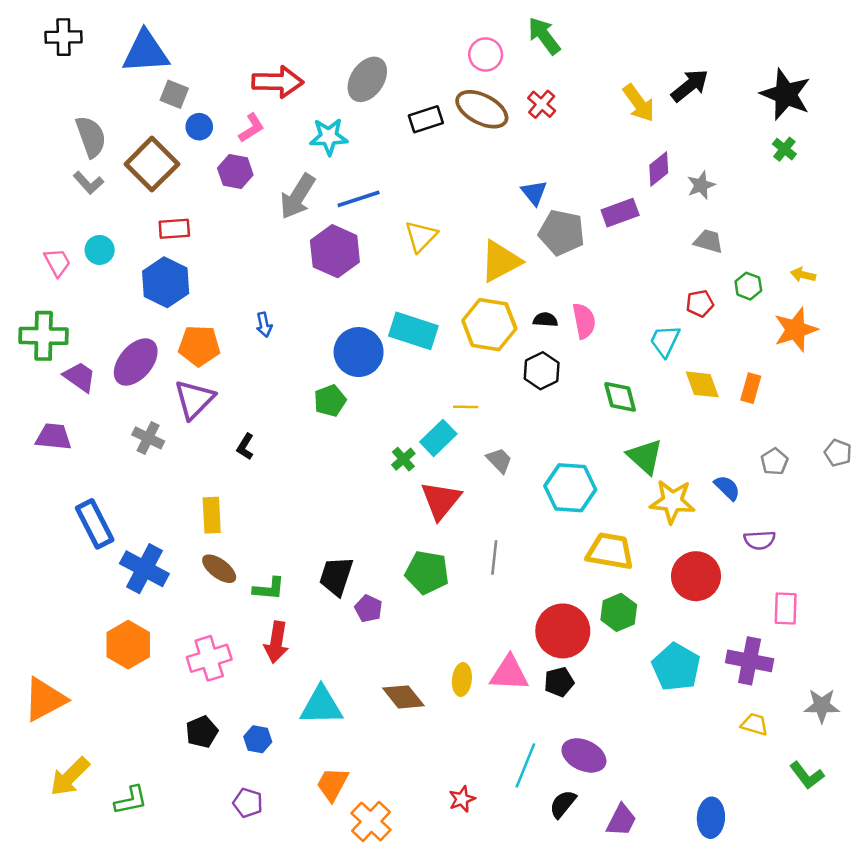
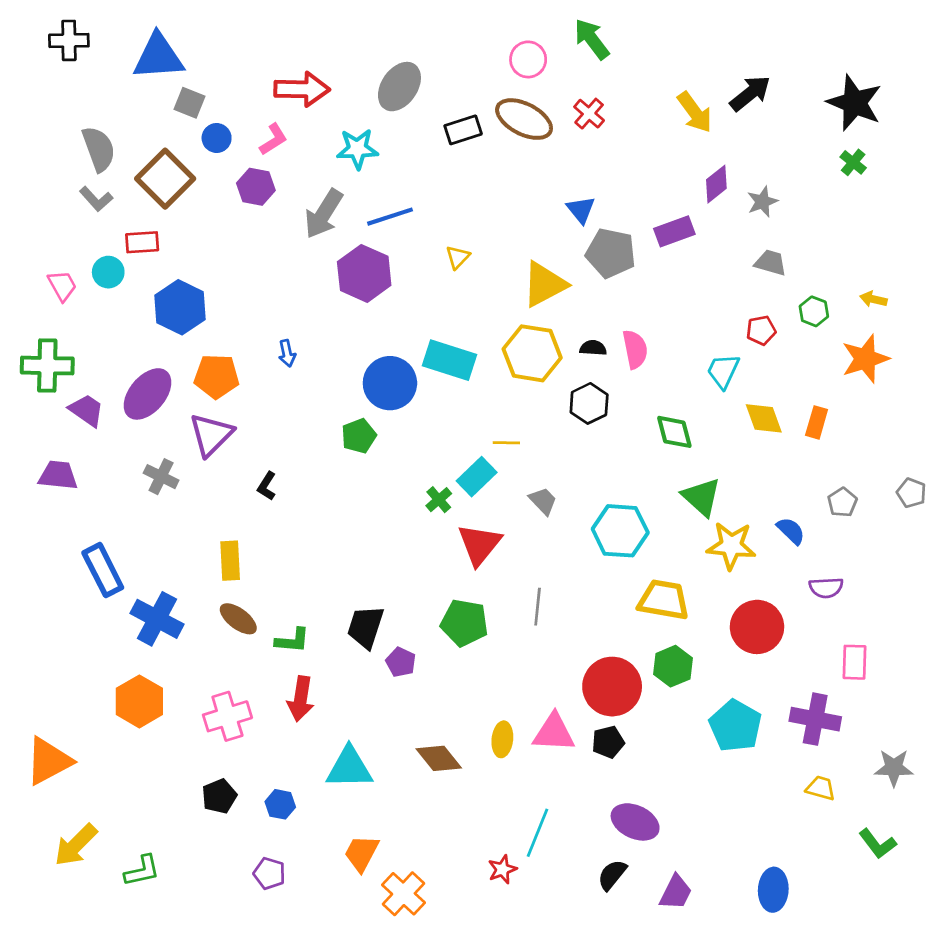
red rectangle: (174, 229) -> (142, 242), moved
yellow triangle: (421, 236) -> (458, 257), size x0.7
cyan line: (525, 765) -> (538, 833), moved

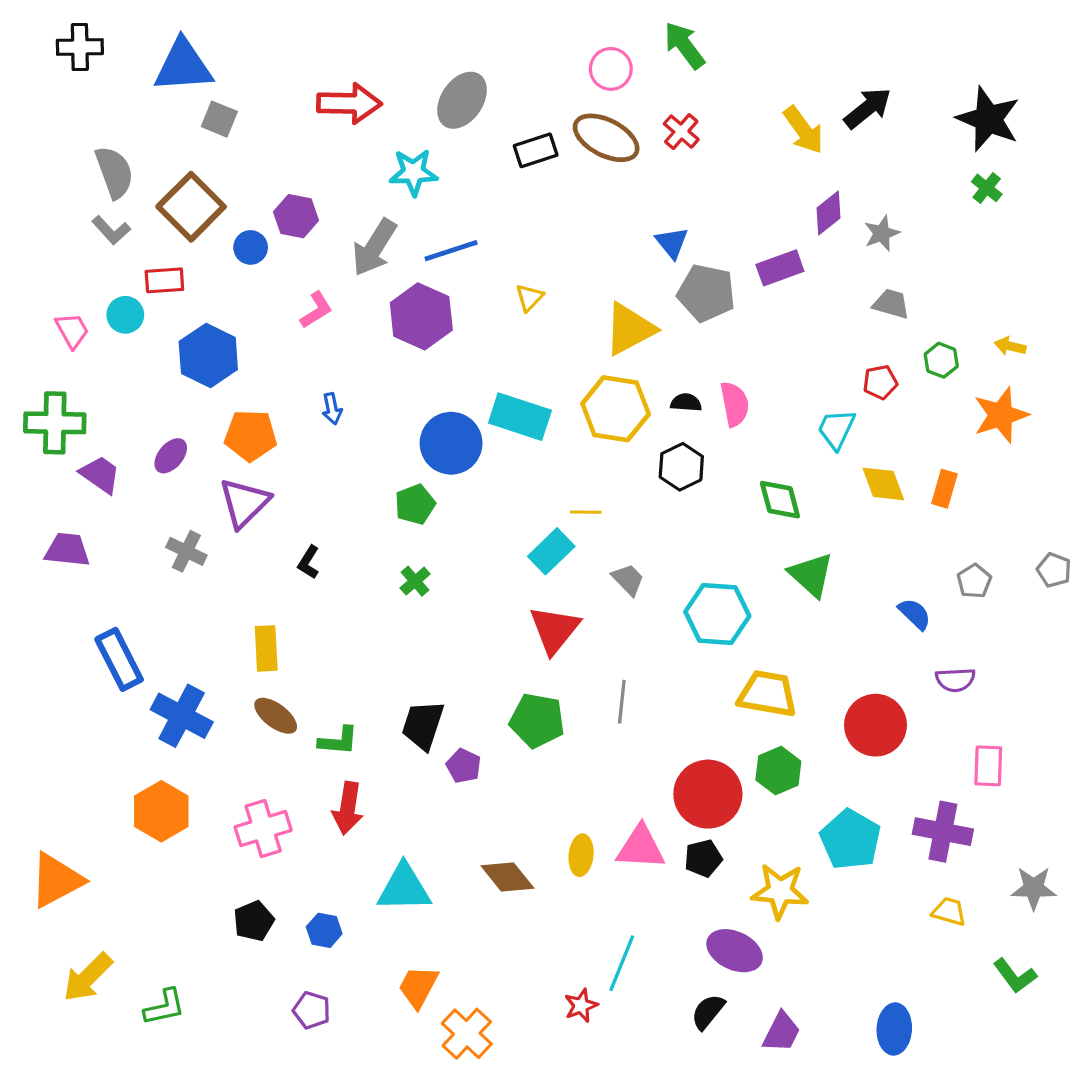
blue circle: (217, 138) -> (251, 247), moved
pink L-shape: (273, 139) -> (316, 310), moved
purple ellipse: (148, 394) -> (171, 456), size x0.6
green cross: (439, 500) -> (415, 581), moved
yellow star: (731, 546) -> (780, 891), moved

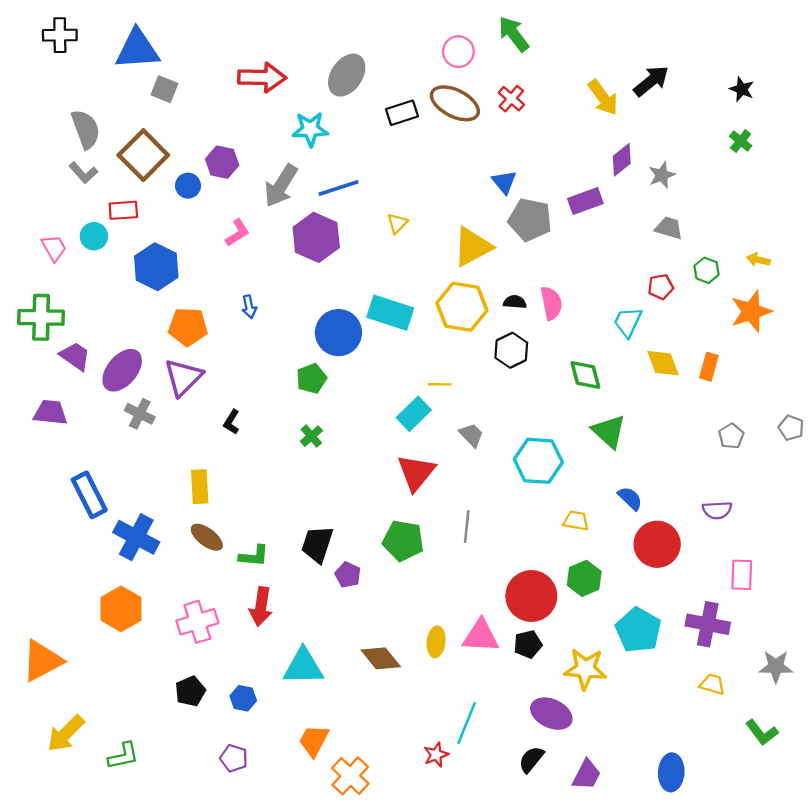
black star: (988, 119) -> (742, 89), size x0.5
purple ellipse: (171, 456) -> (122, 370), moved, size x1.6
blue semicircle: (915, 614) -> (630, 498), moved
yellow trapezoid: (767, 694) -> (576, 521), size x0.6

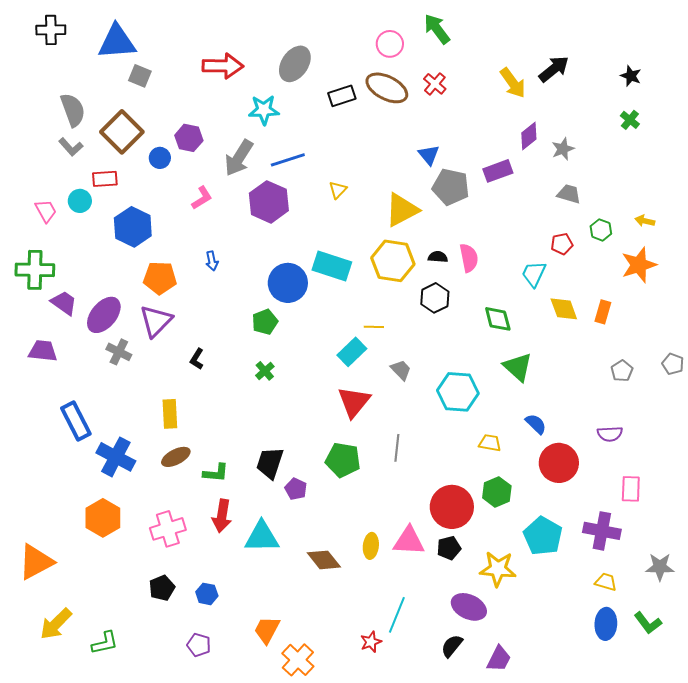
brown ellipse: (207, 537) -> (176, 457), turned -64
cyan triangle: (303, 667) -> (262, 537), moved
blue ellipse: (671, 772) -> (606, 624), moved

